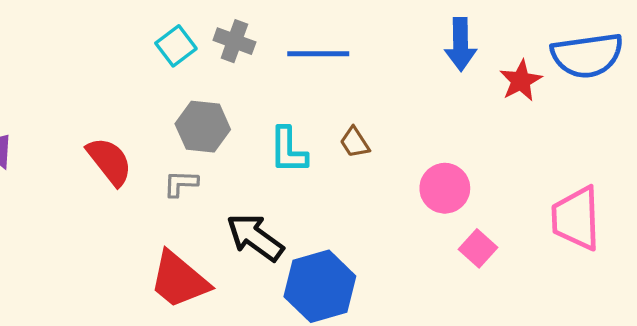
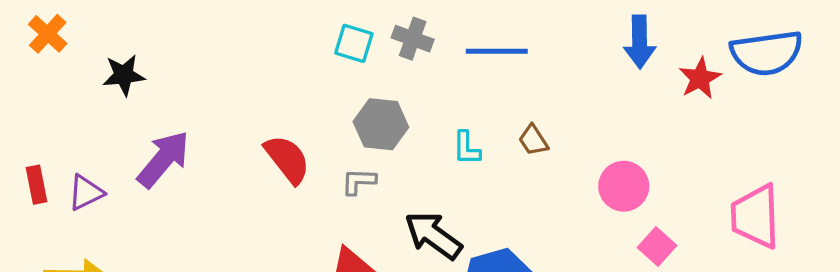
cyan square: (176, 46) -> (354, 43), turned -36
cyan L-shape: (288, 150) -> (467, 148), size x0.7

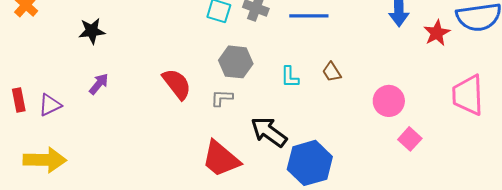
black star: (124, 75) -> (92, 31), moved
purple arrow: (163, 159) -> (99, 84), size x0.6
pink trapezoid: (755, 216) -> (468, 95), moved

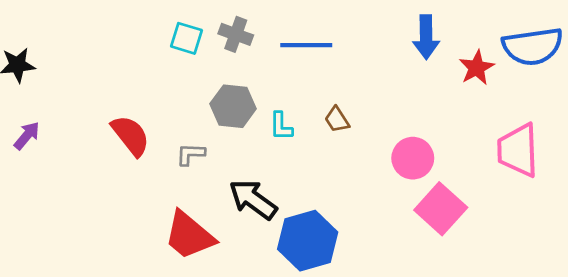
gray hexagon: (236, 62) -> (233, 106), moved
pink square: (410, 139) -> (441, 209), size x1.6

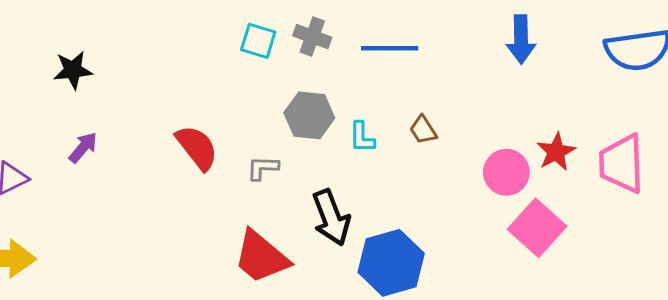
red star: (477, 68) -> (556, 152), moved
black arrow: (253, 199) -> (331, 218), turned -147

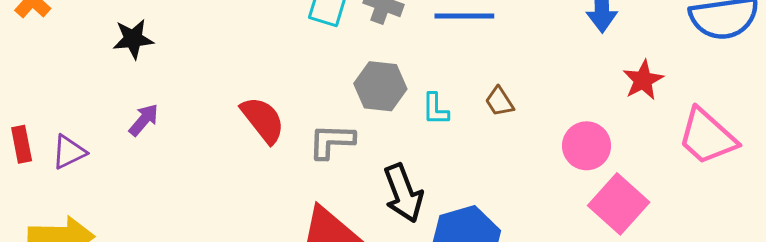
red star: (556, 152) -> (643, 80), moved
pink trapezoid: (622, 164) -> (707, 137), turned -46
gray L-shape: (263, 168) -> (332, 141), size x1.4

